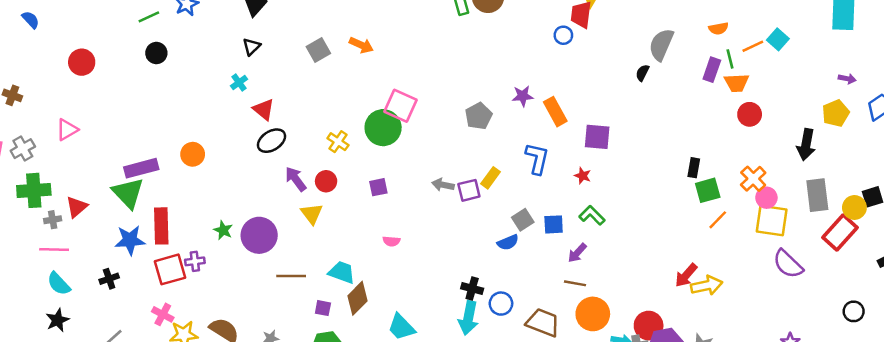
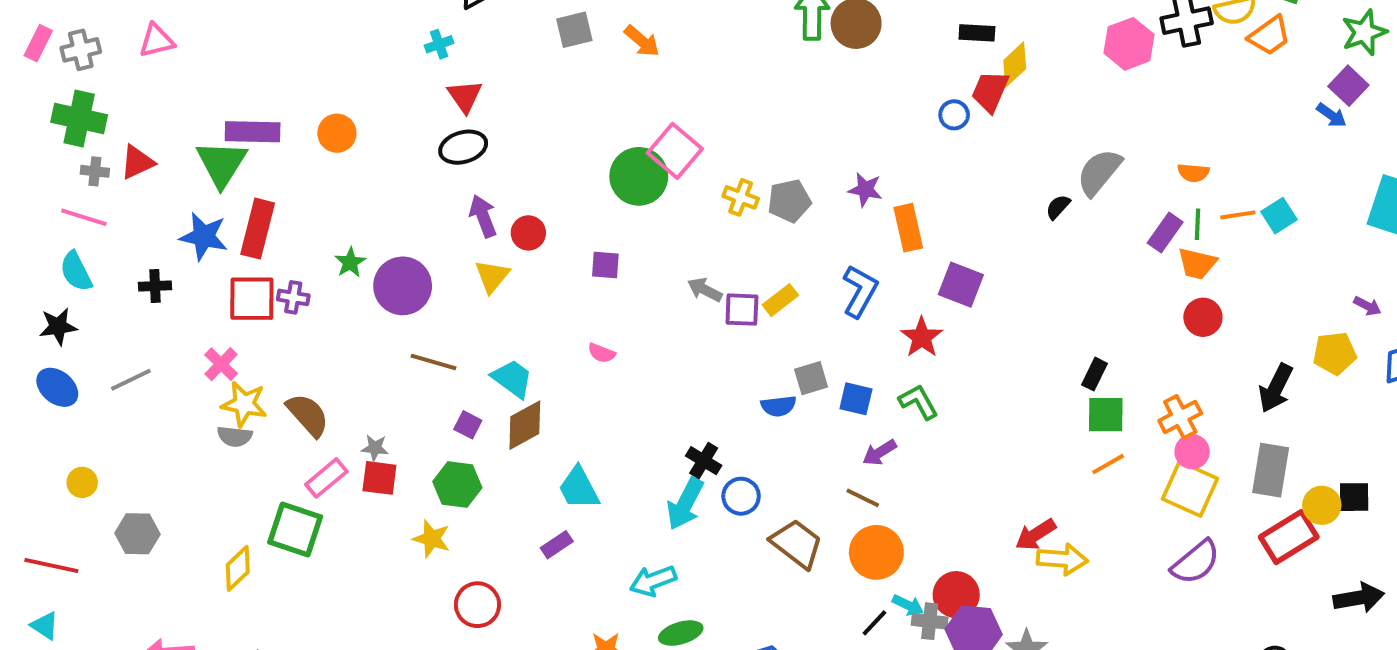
yellow cross: (338, 142) -> (741, 197), moved, turned -30
red star: (583, 176) -> (922, 337), size x1.5
purple semicircle: (788, 264) -> (1196, 562), turned -100

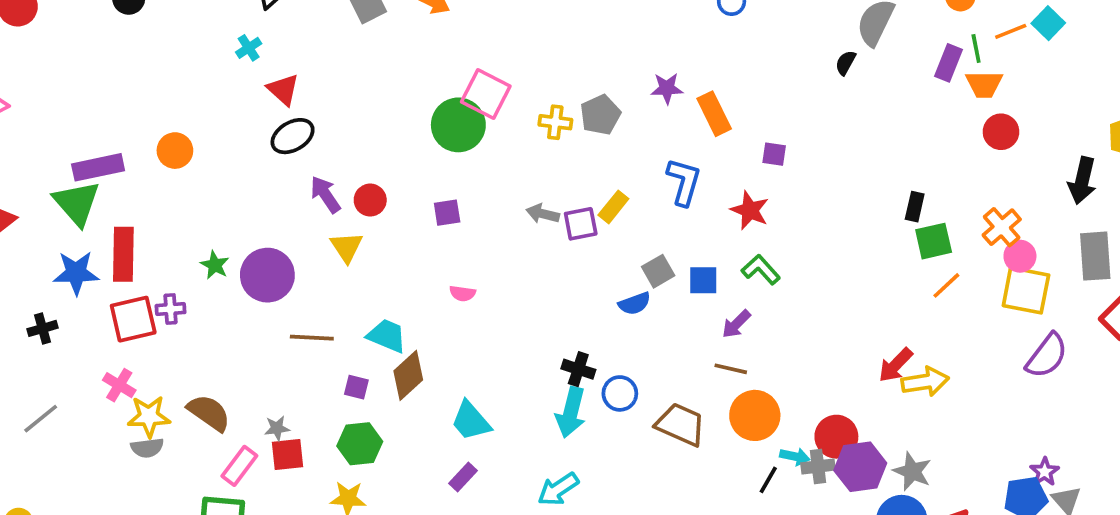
purple square: (961, 285) -> (774, 154), size x0.6

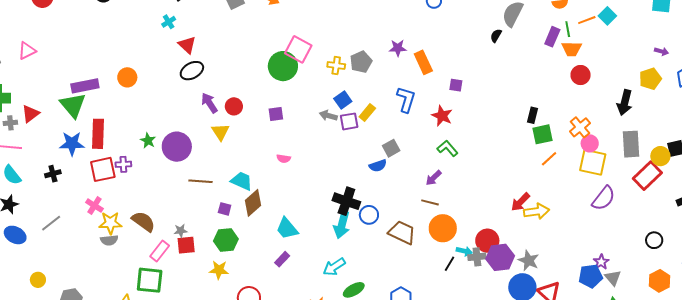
blue square: (703, 280) -> (343, 100), moved, turned -36
black cross: (578, 369) -> (346, 201), size x1.5

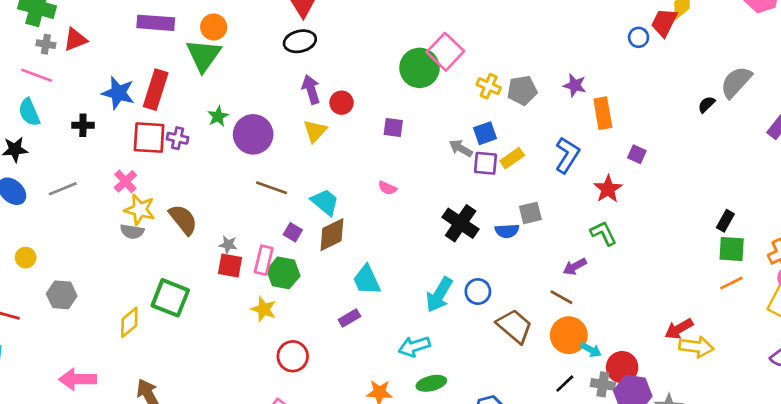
green triangle: (73, 105) -> (204, 55), moved
black cross: (346, 201) -> (461, 223), moved
pink rectangle: (160, 251) -> (264, 260), moved, turned -40
cyan arrow: (464, 251) -> (591, 350), moved

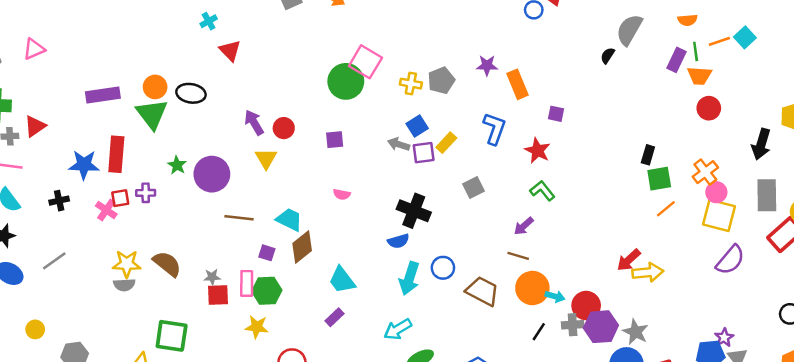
black ellipse: (300, 41) -> (191, 93), moved, turned 36
red square: (149, 138) -> (120, 198), size x0.6
pink cross: (125, 181) -> (106, 210), moved
blue semicircle: (507, 231) -> (398, 241), moved

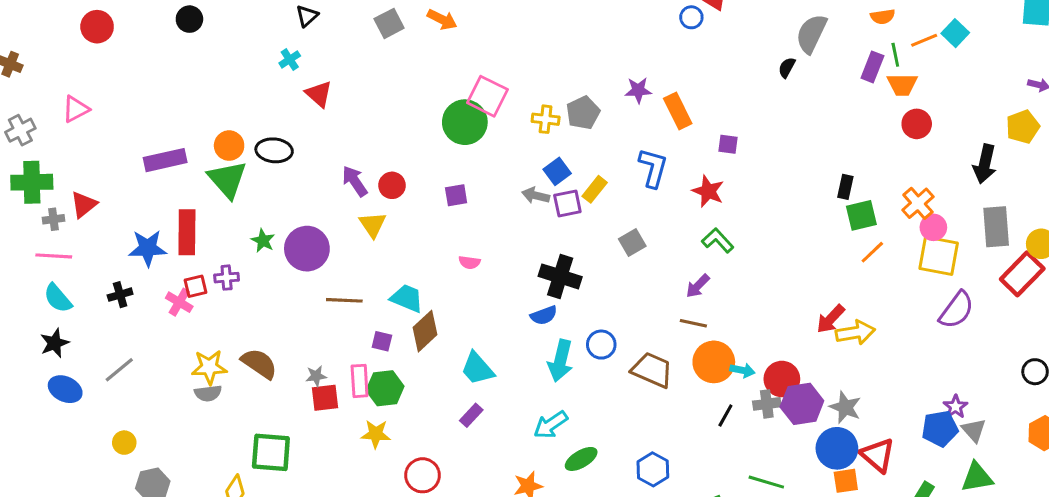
yellow circle: (35, 329) -> (124, 443), moved

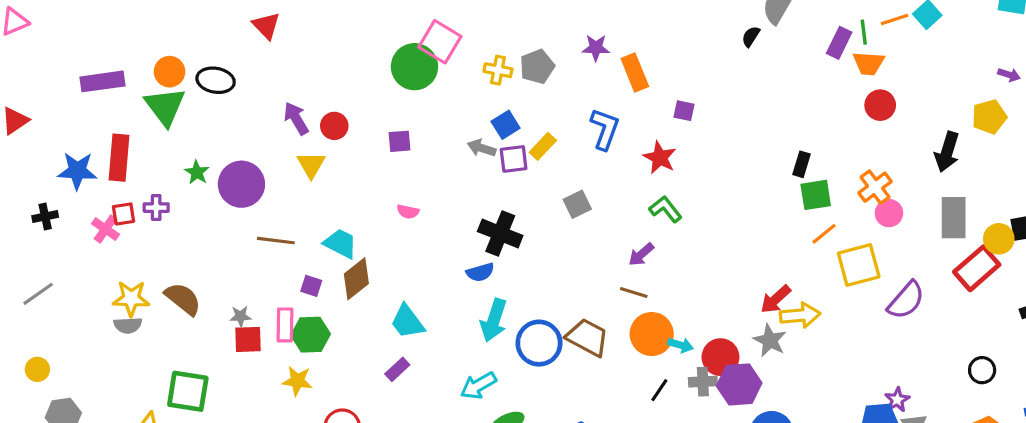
yellow square: (939, 256) -> (859, 265), moved, turned -30
blue circle: (601, 345) -> (539, 343), moved, size x1.5
gray star: (845, 407) -> (770, 340), moved

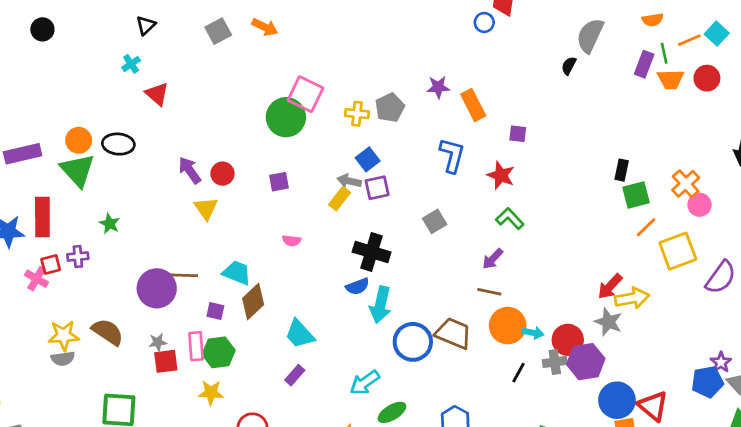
red circle: (880, 105) -> (707, 78), moved
yellow rectangle: (543, 146) -> (340, 199), moved
purple circle: (241, 184) -> (157, 288), moved
cyan arrow: (494, 320) -> (380, 305), moved

